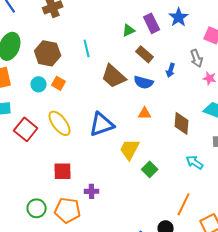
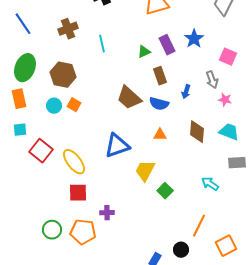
cyan line: (87, 48) -> (102, 44), moved
brown rectangle: (145, 54) -> (160, 76), turned 30
yellow ellipse: (60, 123) -> (74, 162), moved
brown diamond: (182, 123) -> (197, 132), moved

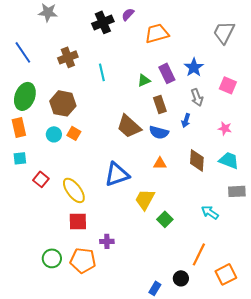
gray arrow: (212, 80) -> (197, 97), moved
red square: (41, 151) -> (41, 179), size x0.7

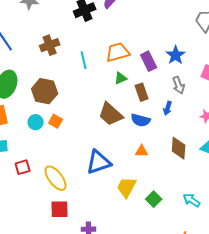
orange trapezoid: (157, 33) -> (118, 52), moved
green triangle: (144, 80) -> (121, 78), moved
red square: (41, 179) -> (23, 167), turned 35
green square: (165, 219) -> (154, 199), moved

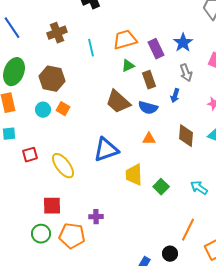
yellow trapezoid: (127, 187) -> (134, 175), turned -30
red square: (60, 209) -> (52, 206), moved

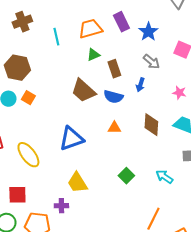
purple rectangle: (156, 49) -> (121, 22), moved
gray arrow: (186, 73) -> (151, 62), turned -30
yellow trapezoid: (134, 175) -> (77, 183), moved, turned -30

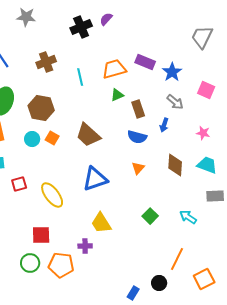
purple rectangle: (121, 22) -> (145, 62), turned -42
brown trapezoid: (83, 91) -> (88, 135), moved
orange triangle: (114, 128) -> (138, 168), turned -48

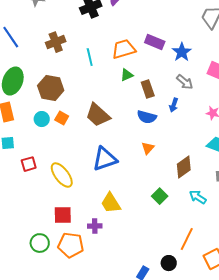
brown diamond: (175, 165) -> (184, 167), moved, turned 50
red square: (41, 235) -> (63, 215), moved

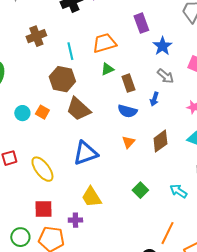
purple rectangle: (155, 42) -> (141, 23), moved, turned 48
brown hexagon: (51, 88) -> (62, 79), moved
brown diamond: (184, 167) -> (160, 141), moved

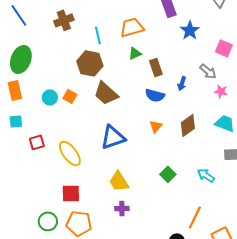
gray arrow: (165, 76) -> (208, 71), moved
purple cross: (75, 220) -> (122, 208), moved

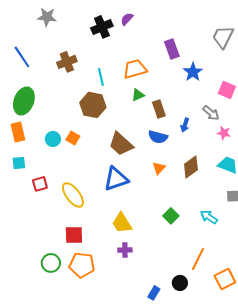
brown trapezoid: (106, 93) -> (121, 144), moved

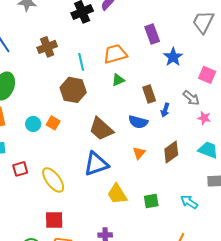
brown rectangle: (159, 109) -> (149, 94), moved
green square: (171, 216) -> (151, 201), turned 35
yellow trapezoid: (122, 223) -> (117, 194), moved

